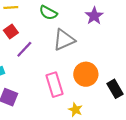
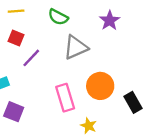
red square: (11, 31) -> (16, 38), turned -32

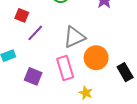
gray triangle: (76, 47) -> (74, 37), moved
purple square: (14, 112) -> (33, 76), moved

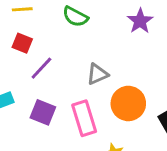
gray triangle: (74, 37) -> (97, 74), size x0.7
purple square: (33, 76) -> (43, 112), moved

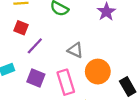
gray triangle: (97, 74) -> (75, 50), turned 49

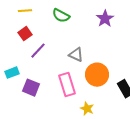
red square: (21, 28) -> (25, 34), turned 32
purple square: (36, 78) -> (31, 88), moved

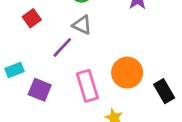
purple line: (38, 51) -> (62, 47), moved
gray triangle: (76, 55) -> (82, 25), moved

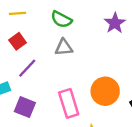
gray triangle: (82, 25) -> (64, 47), turned -30
purple line: (62, 47) -> (27, 68), moved

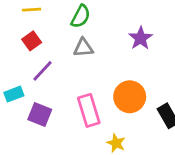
green semicircle: (61, 19) -> (81, 16), turned -90
purple star: (115, 23) -> (141, 38), moved

